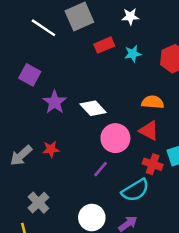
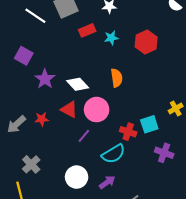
orange semicircle: (153, 102) -> (117, 78), moved, turned 78
red triangle: (149, 131) -> (69, 110), moved

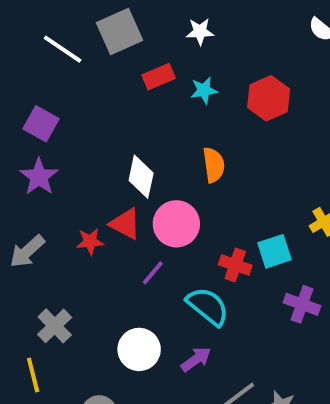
purple star: (45, 79) -> (39, 177), moved
white diamond: (78, 84) -> (141, 177), turned 55
red star: (42, 119) -> (90, 241), moved
cyan semicircle: (113, 154) -> (208, 306), turned -110

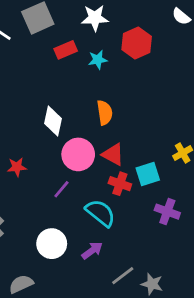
white star: (200, 31) -> (95, 18), size x1.4
red hexagon: (269, 98) -> (137, 43), moved
red triangle: (125, 224) -> (113, 154), moved

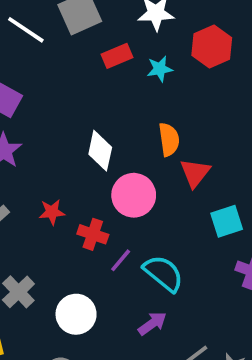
red triangle: (113, 154) -> (195, 173), moved, turned 40
red cross: (120, 184) -> (93, 234), moved
purple line: (61, 189) -> (121, 260), moved
white circle: (52, 244) -> (76, 314), moved

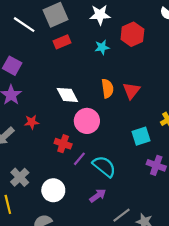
red rectangle: (117, 56) -> (62, 42), moved
white diamond: (100, 151) -> (67, 95), turned -40
red triangle: (195, 173) -> (131, 91), moved
red star: (52, 212) -> (32, 122), moved

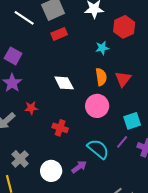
cyan star: (102, 47) -> (102, 48), moved
pink circle: (87, 121) -> (97, 106), moved
purple line: (79, 159) -> (122, 142), moved
purple arrow: (98, 196) -> (79, 167), moved

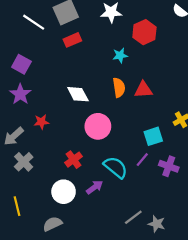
red triangle: (123, 79) -> (143, 90), turned 48
pink circle: (97, 106) -> (98, 126), moved
red cross: (60, 128) -> (74, 160), moved, turned 35
gray cross: (20, 159) -> (24, 162), moved

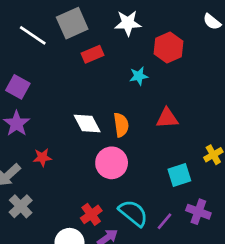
red rectangle: (72, 40) -> (93, 54), moved
orange semicircle: (119, 88) -> (121, 125), moved
red cross: (74, 160) -> (91, 214), moved
purple line: (142, 160) -> (164, 221), moved

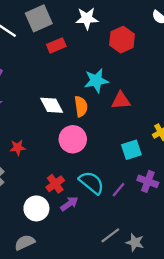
cyan star: (139, 76) -> (96, 81), moved, size x1.5
red star: (42, 157) -> (18, 147), moved

